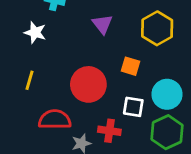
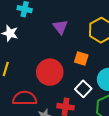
white square: (133, 107) -> (83, 89), turned 35

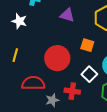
purple triangle: (60, 27) -> (67, 15), turned -35

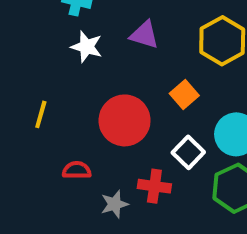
white star: (19, 21) -> (87, 47), moved
orange square: (87, 45) -> (184, 95), turned 32
red semicircle: (33, 83) -> (77, 170), size x0.6

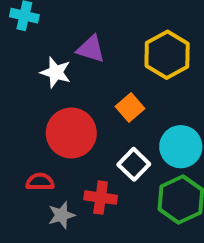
white star: (87, 47) -> (56, 72), moved
red semicircle: (77, 170) -> (40, 182), moved

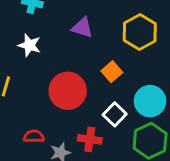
white star: (56, 72) -> (29, 45), moved
red semicircle: (40, 182) -> (34, 136), moved

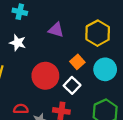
cyan circle: (150, 101) -> (105, 69), moved
white square: (115, 114) -> (72, 85), moved

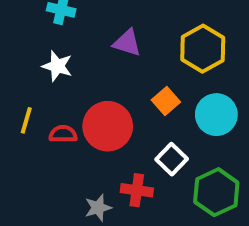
white square: (72, 85) -> (172, 159), moved
red semicircle: (21, 109) -> (63, 134), moved

